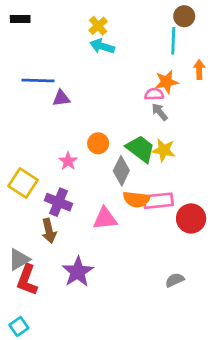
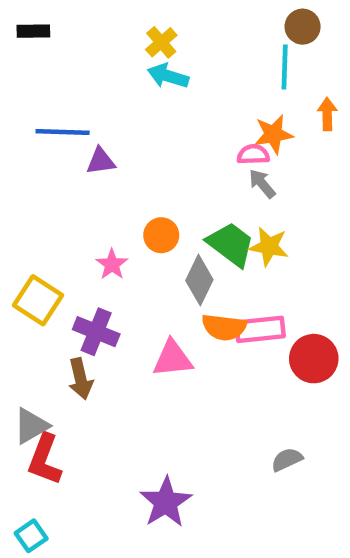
purple star: (78, 272) -> (166, 502), moved

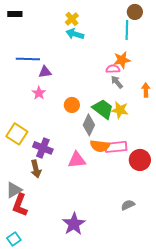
orange arrow: (327, 114) -> (146, 90), moved
pink star: (112, 264) -> (39, 93), moved

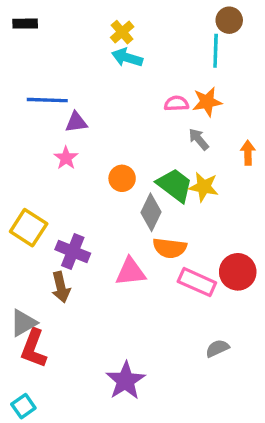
pink semicircle: (113, 69) -> (176, 103), moved
pink rectangle: (116, 147) -> (197, 282), moved, turned 30

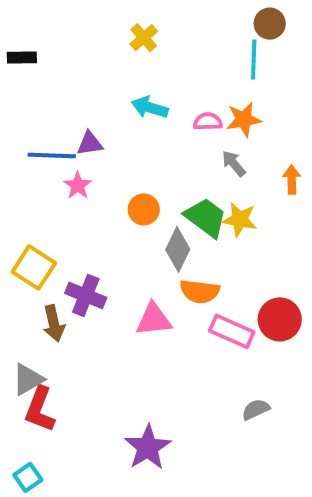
black rectangle: (25, 24) -> (22, 58), moved
cyan arrow: (127, 58) -> (150, 108), moved
blue line: (47, 100) -> (52, 156), moved
brown arrow: (61, 287) -> (54, 323), moved

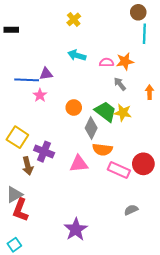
cyan line: (254, 60) -> (144, 34), moved

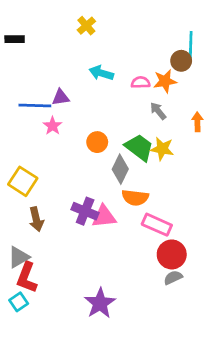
brown circle: (138, 12) -> (181, 61), moved
yellow cross: (74, 19) -> (86, 26), moved
purple cross: (44, 152) -> (85, 211), moved
red circle: (143, 164) -> (172, 254), moved
cyan square: (14, 245) -> (19, 302), moved

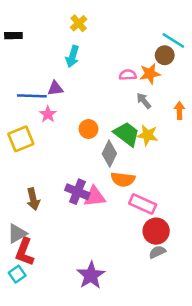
cyan line: (191, 45) -> (173, 40), turned -60
cyan arrow: (101, 73) -> (72, 56), moved, turned -90
yellow square: (23, 181) -> (21, 139), moved, turned 35

